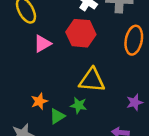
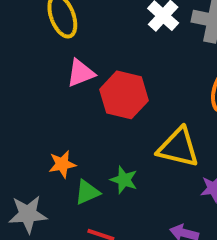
red hexagon: (81, 33) -> (124, 95), moved
yellow triangle: (92, 80) -> (178, 147), moved

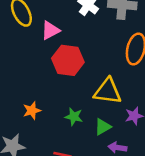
pink triangle: (81, 73) -> (50, 30), moved
green triangle: (87, 192) -> (103, 127), moved

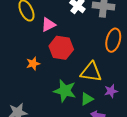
orange star: (32, 111) -> (33, 64), moved
green star: (74, 117) -> (65, 91), size x1.6

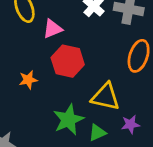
green star: (65, 91) -> (68, 120), turned 30

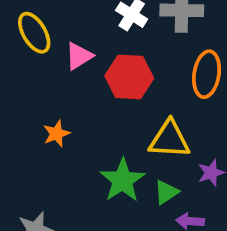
red hexagon: (68, 61) -> (129, 77), moved

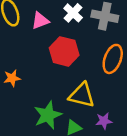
pink triangle: (79, 56) -> (40, 21), moved

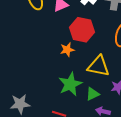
orange star: (12, 78) -> (67, 50), moved

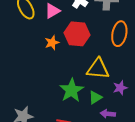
orange star: (67, 50) -> (52, 43), moved

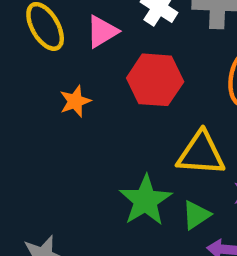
orange star: (52, 43) -> (75, 101), moved

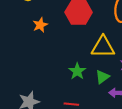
green star: (145, 200) -> (77, 71), size x0.7

